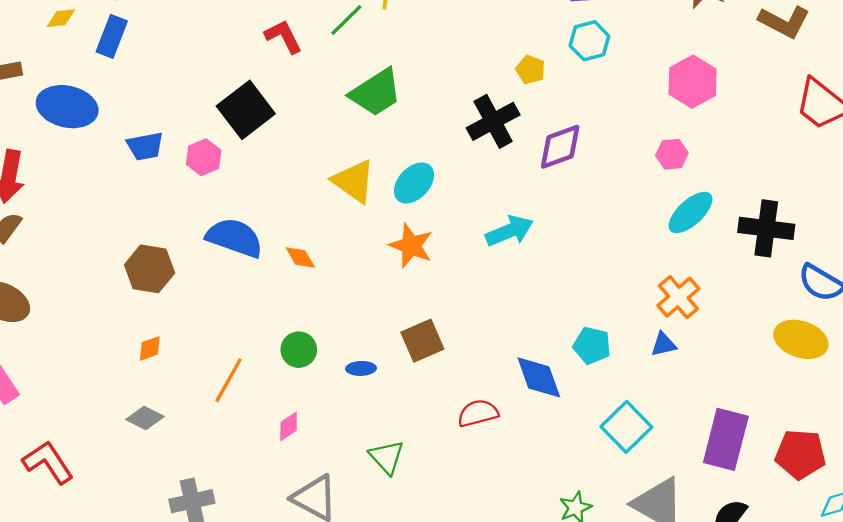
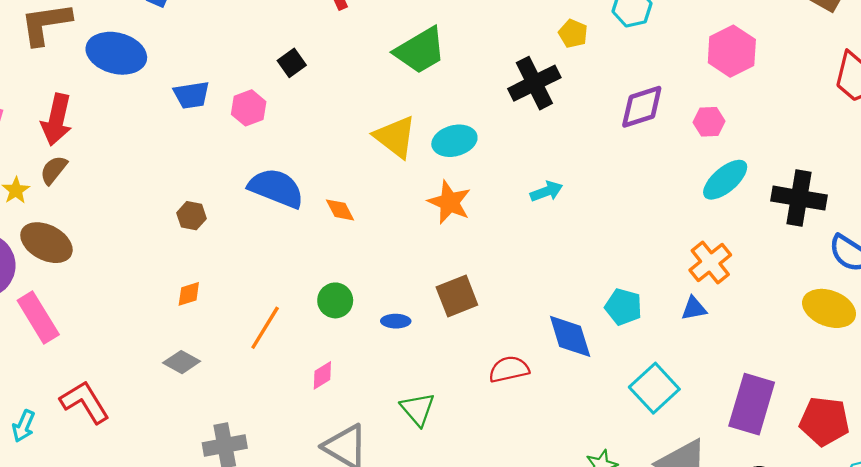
black square: (246, 110) -> (292, 63), size x0.5
purple diamond: (560, 147) -> (642, 107), moved
cyan ellipse: (414, 183) -> (454, 141), turned 30
cyan arrow: (509, 231) -> (547, 191), size x0.7
brown hexagon: (150, 269) -> (191, 216), size x0.6

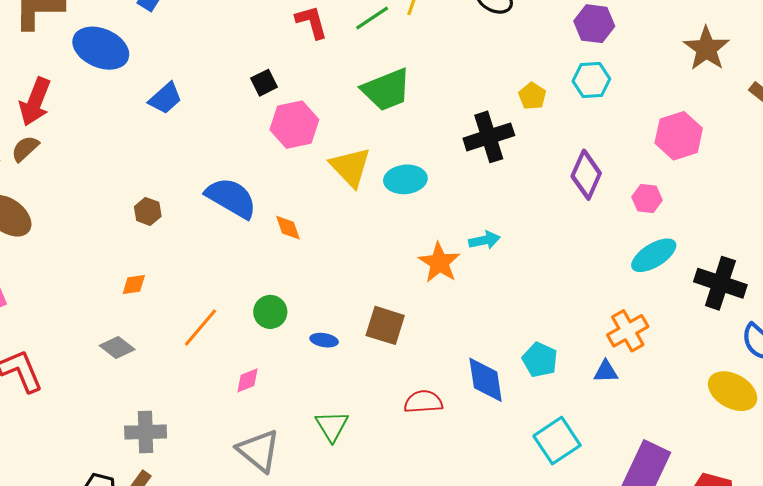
blue trapezoid: (192, 95) -> (165, 98), turned -42
purple diamond: (642, 107) -> (586, 175), turned -57
pink hexagon: (249, 108) -> (294, 125), moved, size x1.4
orange star: (449, 202) -> (439, 263), moved
brown square: (457, 296) -> (385, 325), turned 30

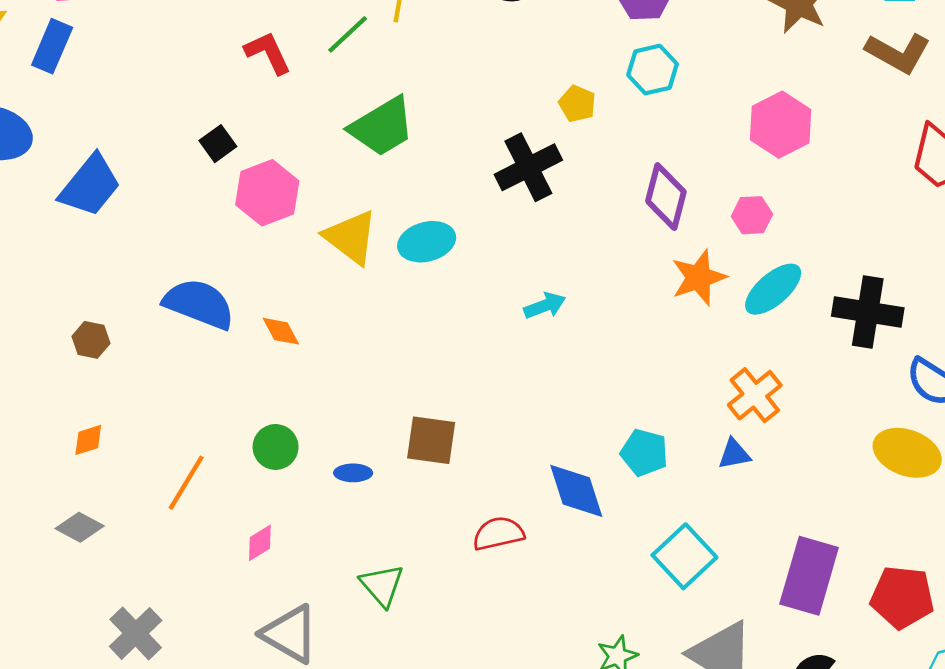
blue trapezoid: (165, 98) -> (90, 186), size x1.4
orange star: (439, 263) -> (699, 277), moved, turned 30
gray cross: (146, 432) -> (136, 633), turned -33

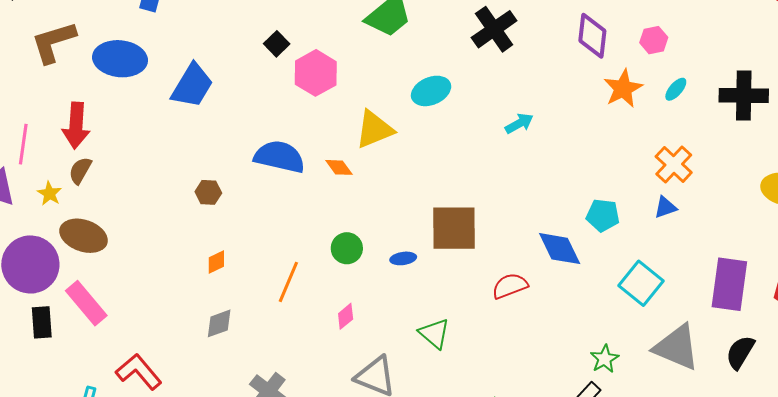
yellow triangle: (351, 237) -> (374, 129), moved, turned -51
cyan ellipse: (773, 289) -> (676, 89), size x0.6
brown square: (431, 440) -> (454, 228), size x1.4
gray diamond: (80, 527) -> (219, 323), turned -40

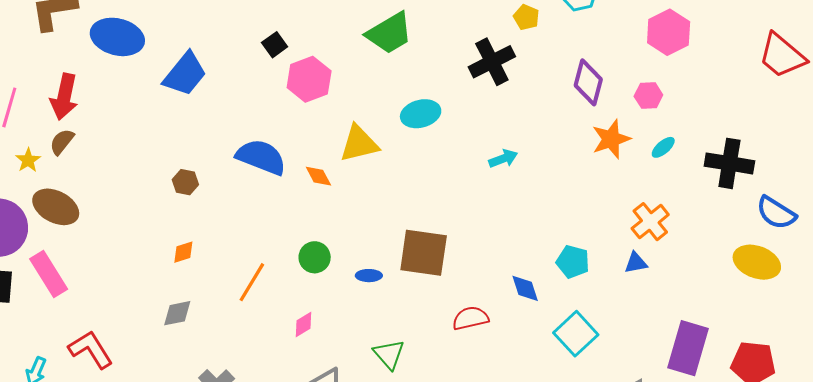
blue diamond: (560, 249) -> (525, 288), size x0.7
cyan square: (641, 283) -> (576, 334), moved

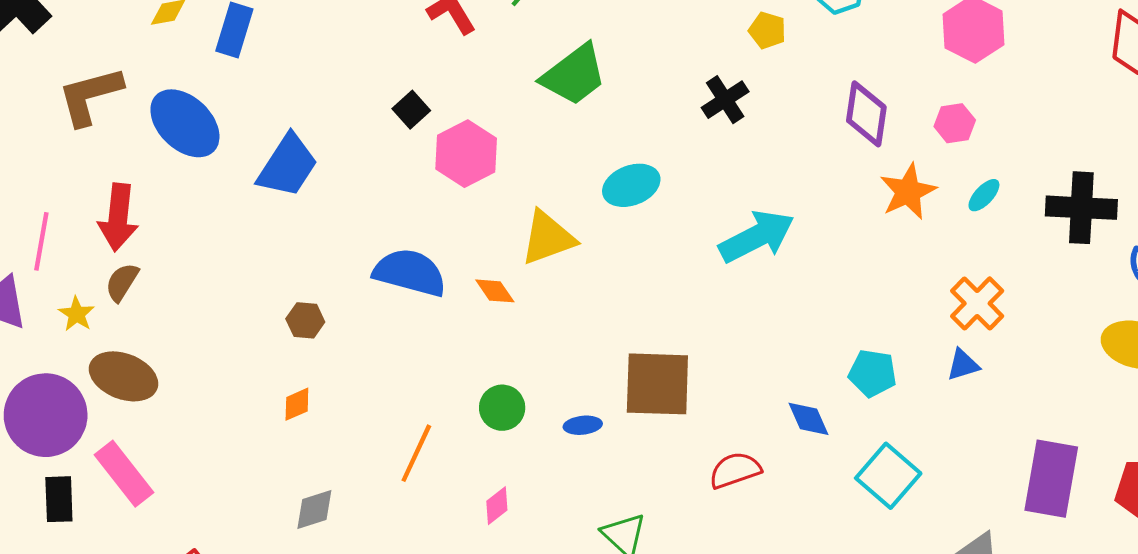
blue ellipse: (117, 37) -> (185, 123), turned 36
black cross: (492, 62) -> (725, 100), size x0.7
cyan arrow: (503, 159) -> (757, 237), size x1.8
orange diamond: (183, 252) -> (297, 404), moved

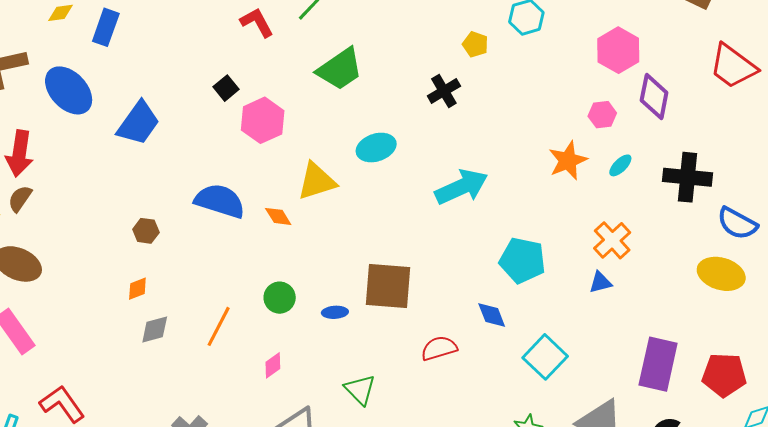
purple diamond: (866, 114) -> (654, 97), moved
cyan pentagon: (873, 373) -> (522, 260), moved, size x1.4
gray diamond: (314, 509) -> (155, 329), moved

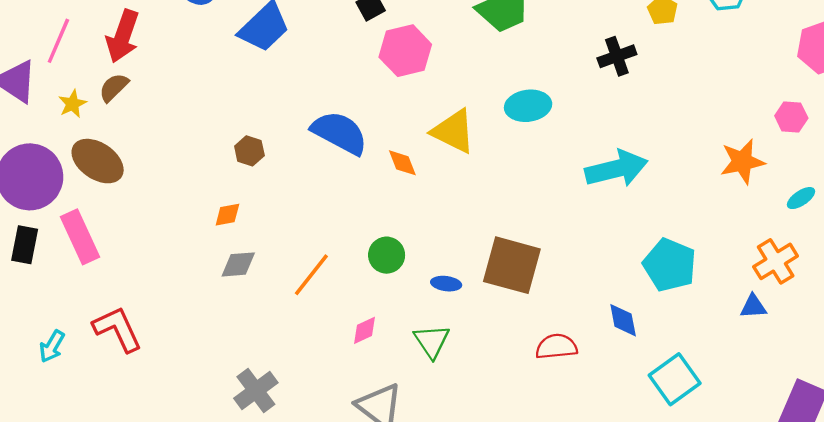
cyan ellipse: (620, 165) -> (801, 198), moved
yellow triangle: (317, 181) -> (453, 131), turned 33
green triangle: (360, 390) -> (432, 341), moved

